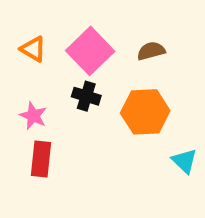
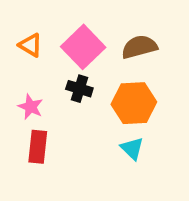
brown semicircle: (151, 51) -> (139, 47), size x1.4
cyan triangle: (184, 161) -> (132, 148), moved

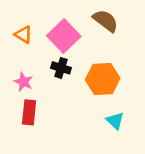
brown semicircle: (139, 47) -> (105, 21), moved, turned 52
cyan triangle: (132, 148) -> (115, 121), moved

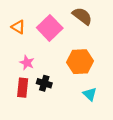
black cross: (61, 68) -> (44, 83), moved
pink star: (23, 82) -> (27, 63), moved

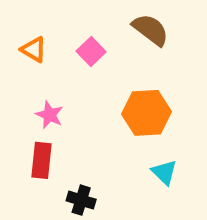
pink square: (50, 28) -> (91, 51), size x0.6
black cross: (44, 83) -> (81, 200), moved

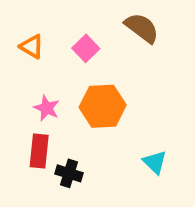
orange hexagon: (147, 113) -> (103, 106), moved
black cross: (81, 200) -> (69, 173), moved

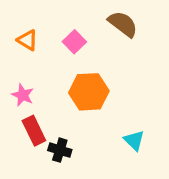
pink star: (47, 108) -> (23, 95), moved
red rectangle: (39, 151) -> (34, 131), turned -32

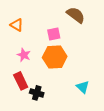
pink square: (74, 42) -> (54, 34), moved, turned 32
pink star: (23, 95) -> (24, 55), moved

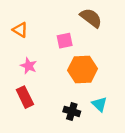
orange hexagon: (55, 57) -> (83, 69), moved
black cross: (37, 93) -> (72, 111), moved

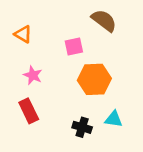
cyan triangle: (99, 104) -> (114, 119), turned -35

